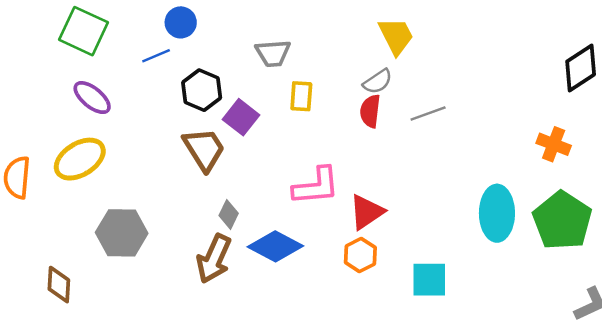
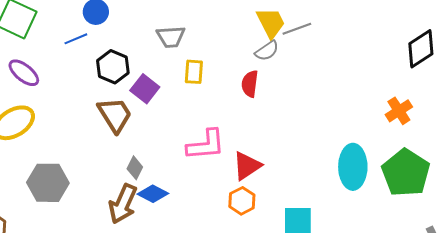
gray semicircle: (378, 82) -> (267, 51), moved
gray line: (428, 114) -> (297, 29), moved
orange cross: (554, 144) -> (399, 111), turned 36
blue diamond: (275, 246) -> (153, 194), moved, size x0.7

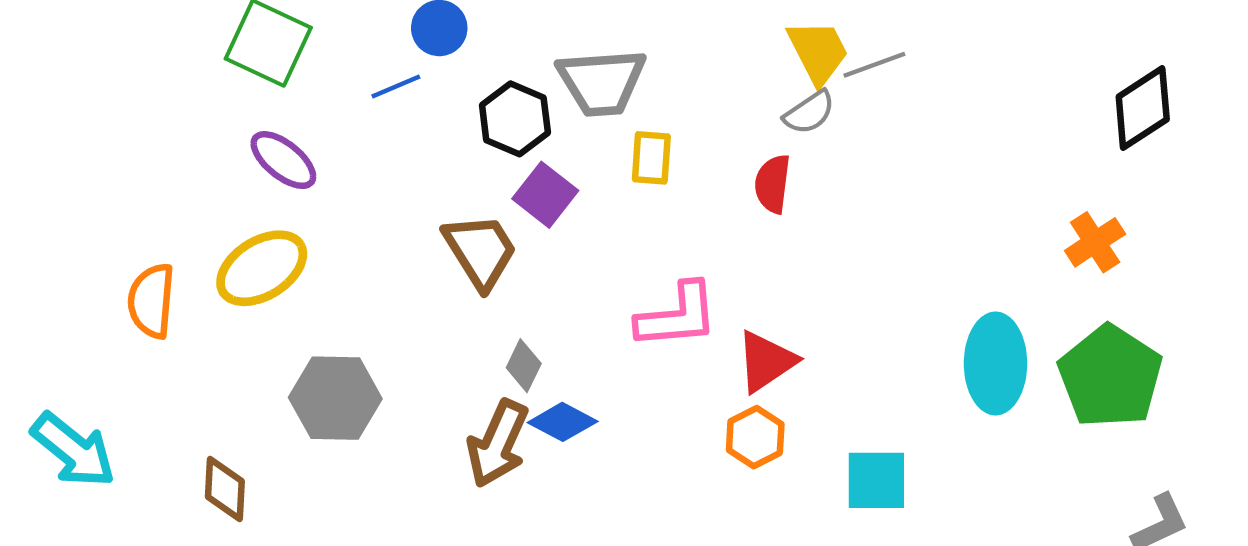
gray trapezoid: (171, 37) -> (602, 82), size x1.4
black hexagon: (113, 67) -> (515, 119), moved

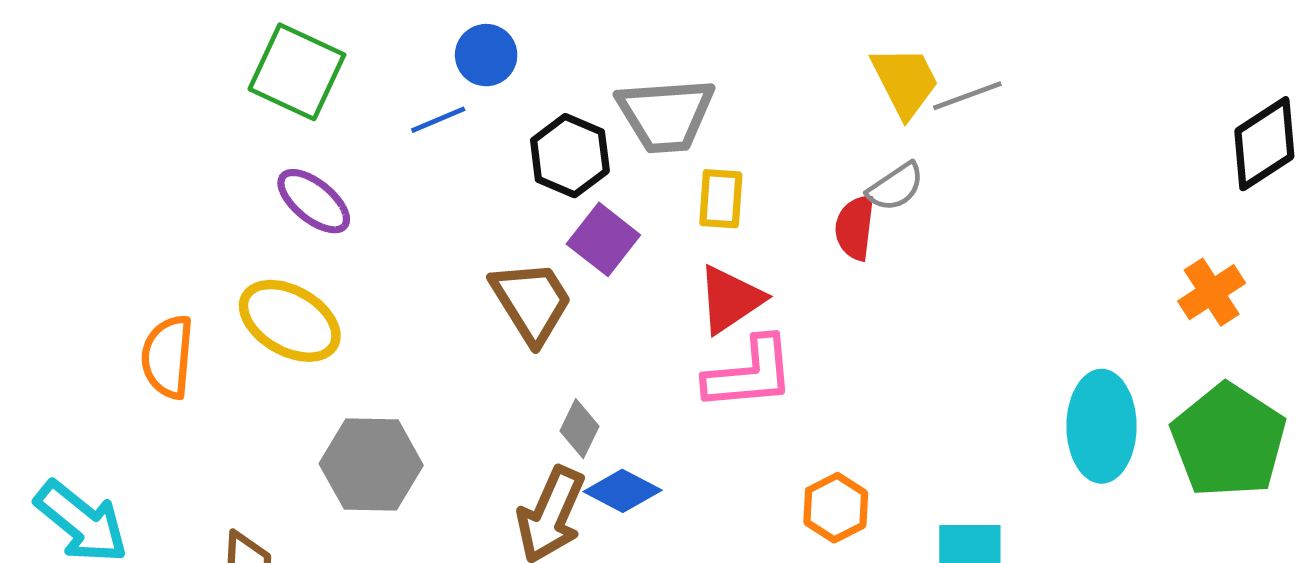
gray semicircle: (809, 112) -> (896, 187), moved
yellow ellipse: (262, 268) -> (290, 321), turned 62
red triangle: (766, 361) -> (730, 299), moved

